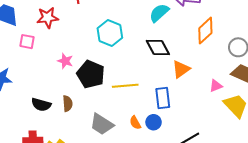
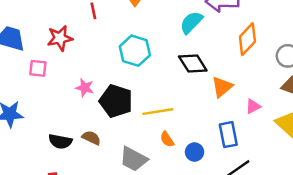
pink triangle: (216, 86) -> (253, 106), moved
blue rectangle: (163, 98) -> (228, 135), moved
brown semicircle: (68, 104) -> (91, 138), turned -56
orange semicircle: (135, 123) -> (167, 139), moved

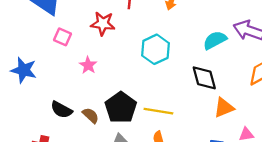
red star: (60, 38) -> (103, 24), moved
pink star: (85, 88) -> (88, 65), moved
black pentagon: (116, 101) -> (121, 108), moved

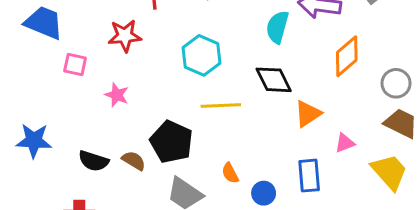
cyan semicircle: (215, 40) -> (277, 27), turned -35
blue star: (24, 70) -> (34, 141), moved
yellow line: (158, 111) -> (221, 105), moved

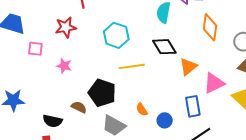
orange diamond: (347, 56) -> (210, 27), turned -36
pink triangle: (345, 143) -> (214, 83), size x1.6
black semicircle: (94, 161) -> (53, 121), moved

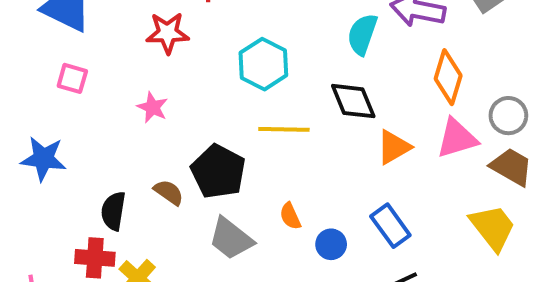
pink square: (35, 49) -> (72, 78), moved
pink triangle: (214, 83) -> (457, 138), moved
blue rectangle: (193, 106) -> (390, 226), turned -35
black semicircle: (53, 121) -> (113, 211), turned 78

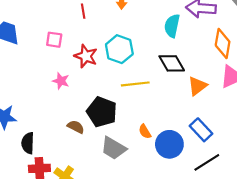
red star: (168, 33) -> (86, 56), moved, turned 30
pink square: (72, 78) -> (54, 40), moved
black semicircle: (113, 211) -> (28, 143), moved
blue circle: (331, 244) -> (169, 144), size x1.6

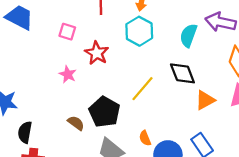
cyan hexagon: (119, 49) -> (139, 31), moved
yellow line: (135, 84) -> (142, 89), turned -52

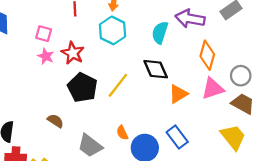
pink star: (68, 74) -> (46, 56), moved
black pentagon: (104, 112) -> (82, 87), moved

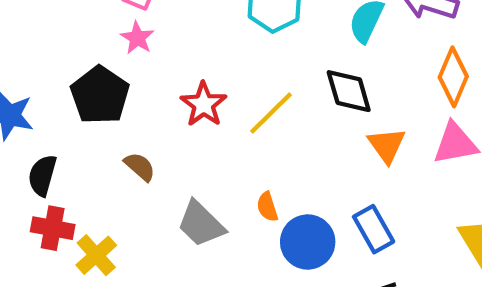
red star: (73, 53) -> (204, 104), moved
black pentagon: (82, 87) -> (100, 95), moved
orange triangle: (178, 94) -> (387, 145), turned -42

